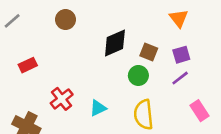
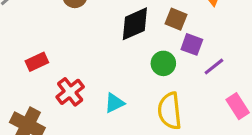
brown square: (149, 52) -> (176, 19), moved
purple square: (181, 55) -> (192, 44), moved, turned 36
red rectangle: (28, 65) -> (37, 62), moved

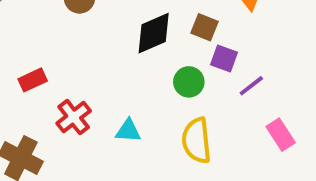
cyan triangle: (114, 103) -> (128, 131), turned 30

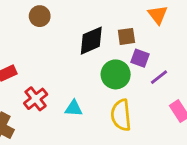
brown square: (204, 27) -> (126, 36), turned -30
green circle: (189, 82) -> (116, 74), size x1.4

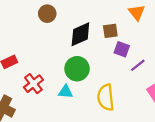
brown circle: (40, 16) -> (47, 14), moved
green circle: (116, 74) -> (77, 69), moved

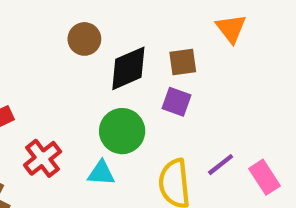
brown circle: (47, 14) -> (84, 39), moved
purple square: (122, 49) -> (177, 102), moved
purple line: (138, 65) -> (221, 165), moved

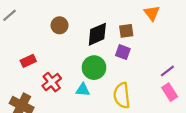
brown circle: (84, 39) -> (59, 25), moved
purple line: (221, 165) -> (167, 71), moved

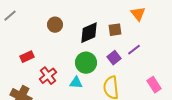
purple square: (123, 52) -> (114, 58), moved, turned 32
purple line: (167, 71) -> (134, 50), moved

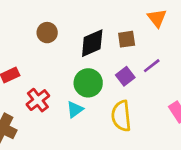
cyan triangle: (76, 83) -> (75, 109), turned -40

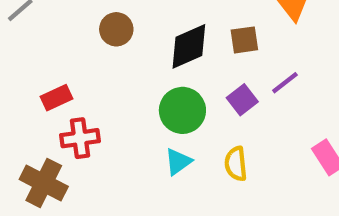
red cross: (38, 100) -> (80, 138), moved, turned 30
cyan triangle: (75, 109) -> (178, 162), moved
yellow semicircle: (121, 116) -> (236, 164), size x0.7

